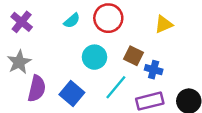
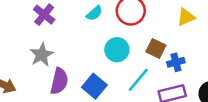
blue cross: (154, 70) -> (176, 62), turned -30

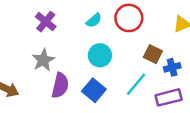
cyan circle: (117, 50) -> (100, 55), moved

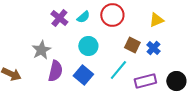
purple cross: (46, 22) -> (59, 18), moved
blue cross: (172, 67) -> (153, 48), moved, turned -32

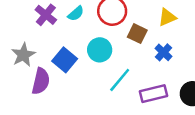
brown square: (132, 45) -> (137, 34), moved
cyan circle: (88, 46) -> (100, 50), moved
blue square: (83, 75) -> (65, 60), moved

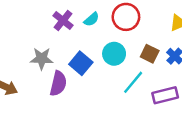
brown square: (137, 34) -> (150, 54), moved
gray star: (23, 55) -> (42, 59), turned 30

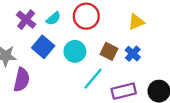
blue square: (81, 63) -> (43, 47), moved

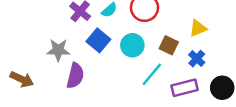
yellow triangle: (136, 22) -> (198, 28), moved
blue cross: (133, 54) -> (197, 59), moved

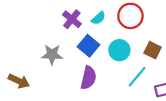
purple semicircle: (75, 76) -> (88, 78), moved

